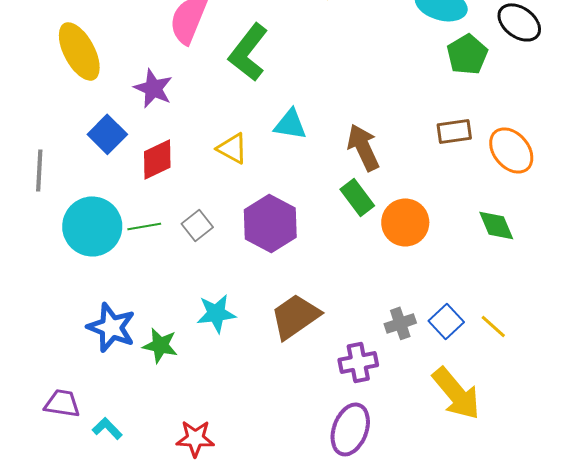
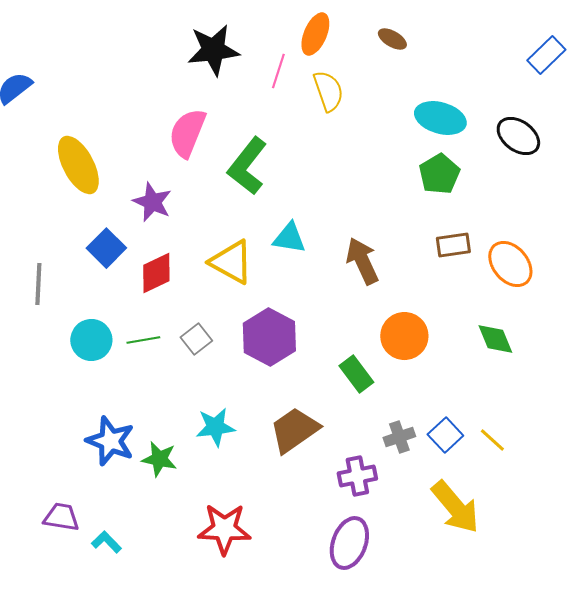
green pentagon: (467, 54) -> (439, 174), moved
yellow triangle: (232, 148) -> (231, 262), size x1.4
green rectangle: (357, 197) -> (356, 374), moved
cyan circle: (92, 226) -> (91, 340), size x0.7
red star: (195, 438) -> (224, 529), moved, size x1.4

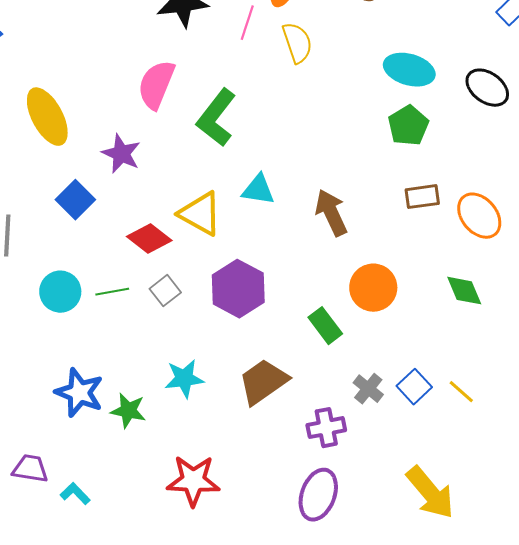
red diamond: (156, 273) -> (149, 239), moved, turned 63
gray cross: (399, 437) -> (368, 389), turned -32
yellow arrow: (455, 507) -> (430, 493), moved

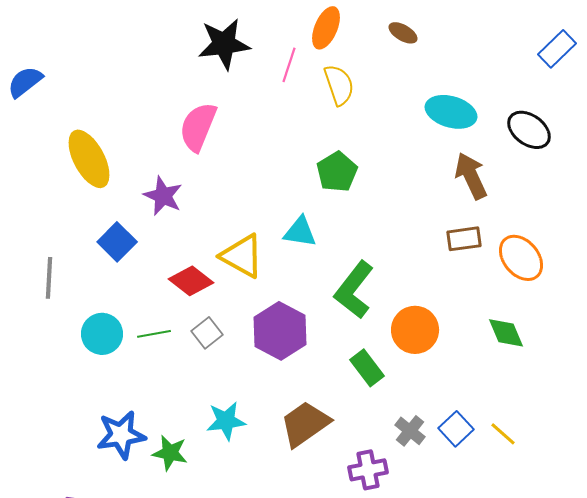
green L-shape: (216, 118) -> (354, 290), moved
green pentagon: (408, 126) -> (337, 172), moved
brown arrow: (331, 213) -> (471, 176), moved
blue star: (79, 393) -> (121, 435), turned -30

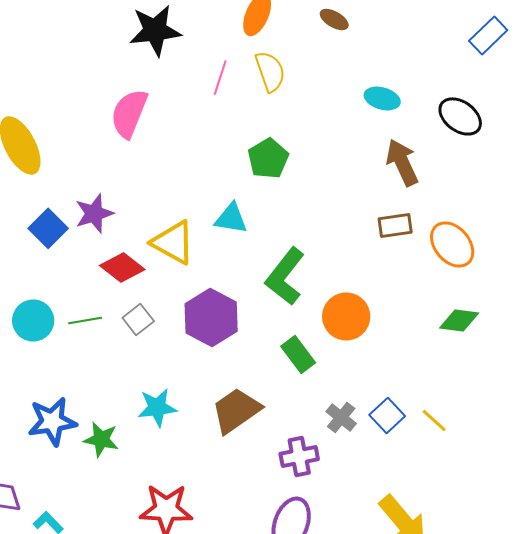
pink line: (289, 65) -> (220, 77), moved
cyan ellipse: (451, 112) -> (382, 98), size x0.7
purple star: (163, 196) -> (94, 213), moved, turned 30
green diamond: (506, 333) -> (459, 320), moved, turned -60

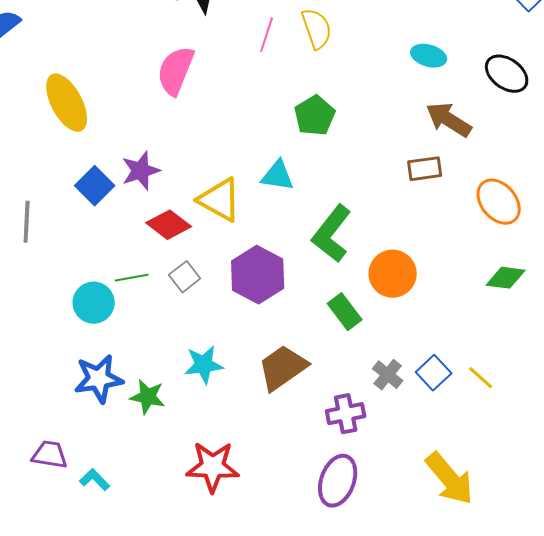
brown arrow: (402, 162) -> (449, 120), turned -33
brown rectangle: (395, 225) -> (425, 169), moved
cyan circle: (33, 320) -> (94, 303), moved

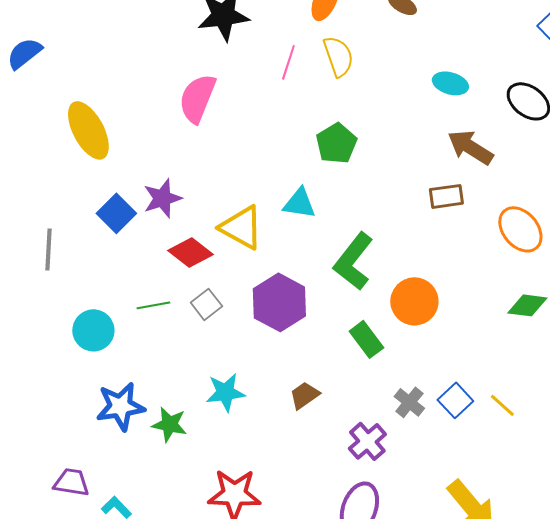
cyan circle: (94, 303) -> (93, 330), moved
brown trapezoid: (283, 368) -> (304, 395), size x0.6
purple cross: (346, 414) -> (367, 441), turned -30

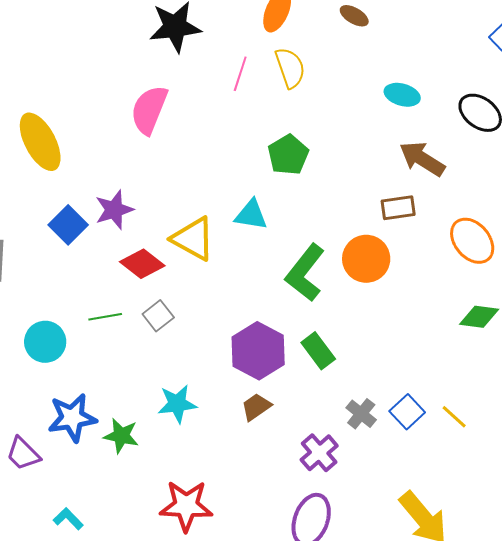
orange circle: (414, 301) -> (366, 259), moved
purple hexagon: (279, 302) -> (258, 351), moved
purple trapezoid: (71, 482) -> (23, 454), moved, turned -144

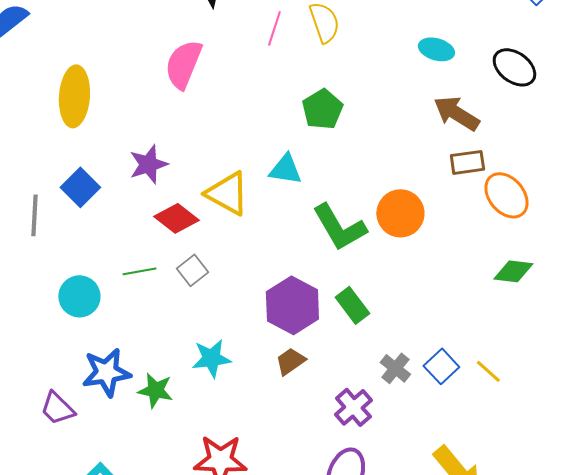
yellow ellipse: (40, 142) -> (74, 96), turned 32
brown rectangle: (398, 208) -> (467, 162), moved
blue square: (68, 225) -> (80, 187), moved
green L-shape: (305, 273) -> (339, 227), turned -68

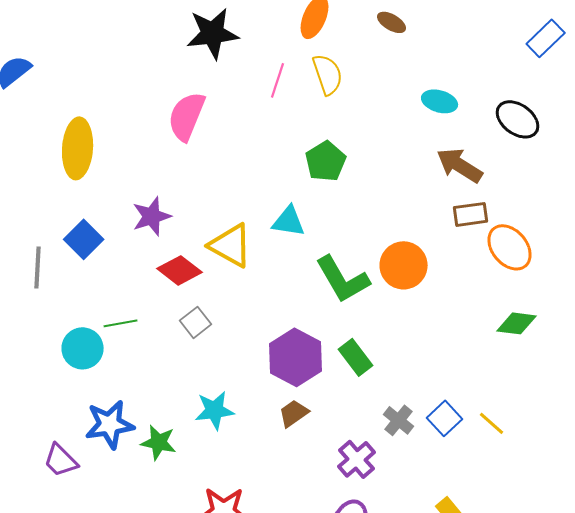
green line: (139, 271) -> (121, 323), moved

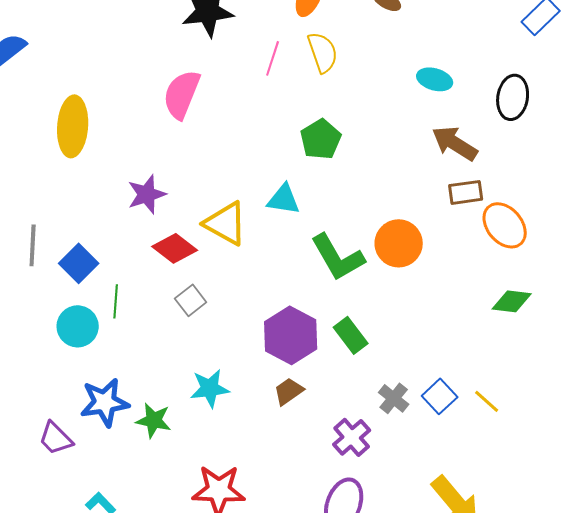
black ellipse: (518, 119) -> (513, 97), turned 63
blue square: (84, 239) -> (79, 263), moved
green line: (121, 323) -> (116, 301), turned -76

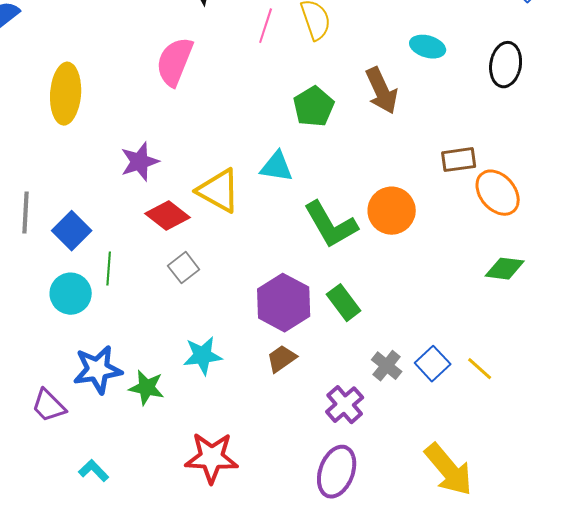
brown arrow: (455, 143) -> (382, 91), moved, turned -147

